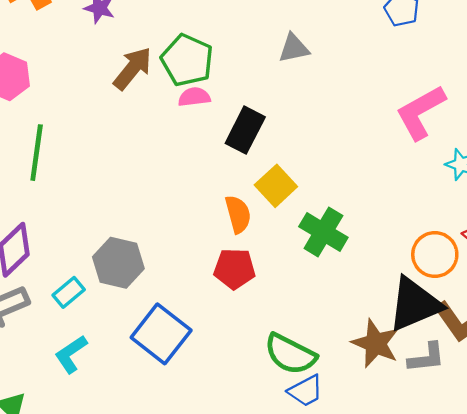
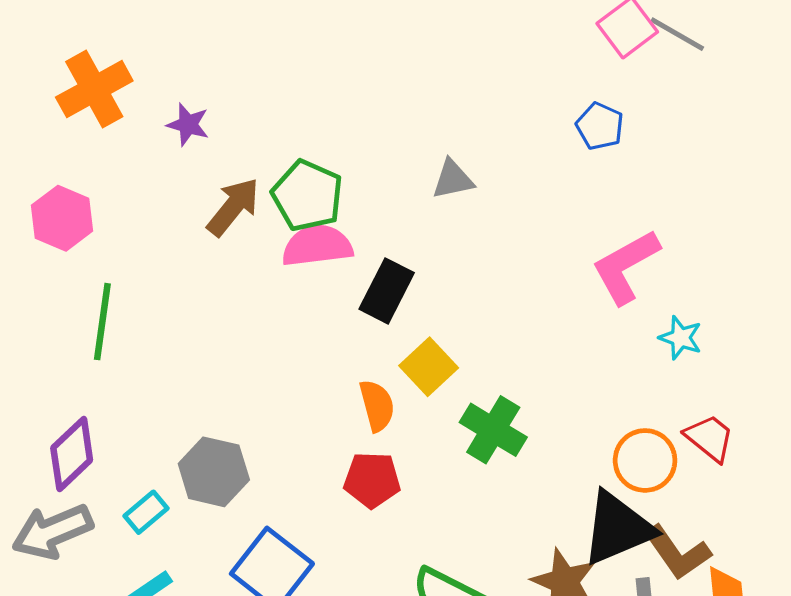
pink semicircle: (194, 97) -> (317, 246), size x1.6

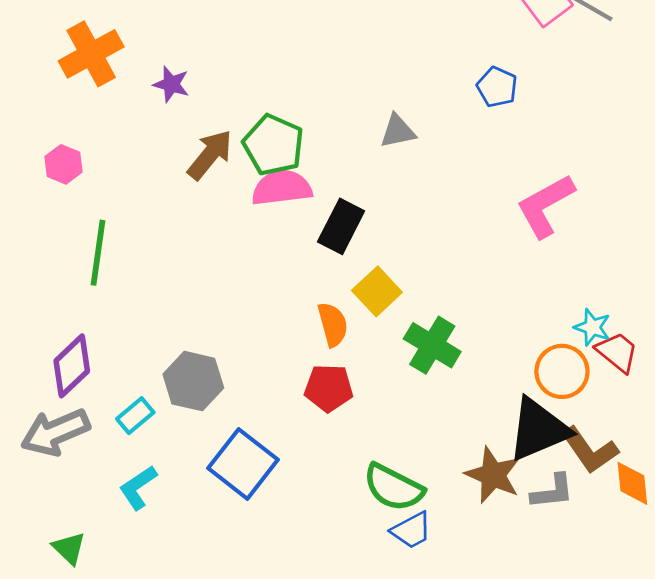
blue pentagon: (600, 126) -> (497, 87), moved
pink hexagon: (62, 218) -> (64, 164), size x0.7
cyan star: (681, 338) -> (592, 327), moved

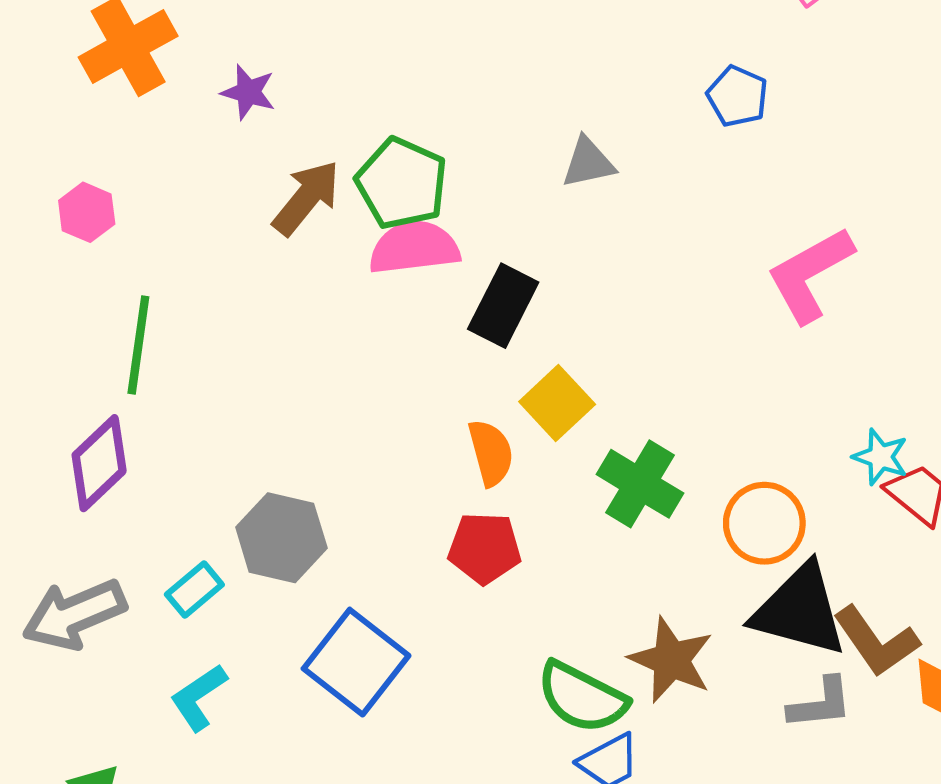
purple diamond: (72, 366) -> (99, 463), moved
orange circle: (562, 371) -> (764, 523), moved
black triangle: (539, 429) -> (800, 610), turned 38
brown star: (493, 475) -> (671, 660), moved

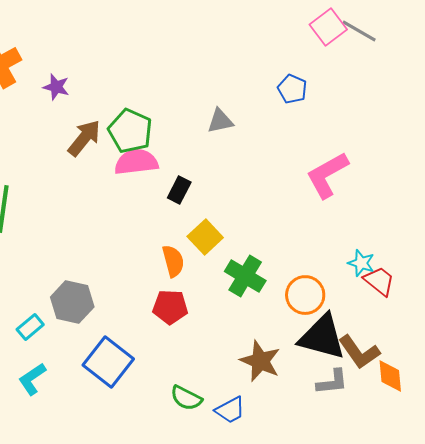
black rectangle: (503, 306) -> (179, 190), size x0.7
green semicircle: (582, 697) -> (186, 398), moved, size x0.7

